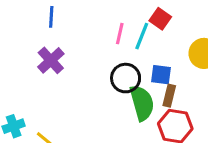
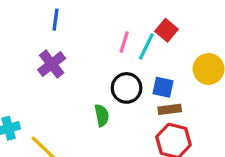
brown rectangle: (169, 96) -> (170, 109), turned 65
green semicircle: (142, 103) -> (102, 115), moved, size x0.6

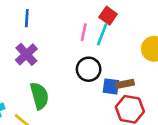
red square: (167, 30) -> (108, 16), moved
blue square: (163, 87) -> (111, 86), moved
green semicircle: (102, 115) -> (39, 96), moved, size x1.5

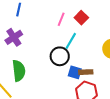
pink line: (84, 32) -> (61, 19), moved
cyan line: (102, 34) -> (71, 41), moved

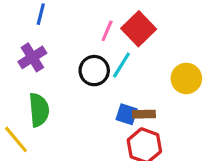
red square: (81, 18) -> (139, 29), size x1.5
black circle: (60, 56) -> (94, 71), moved

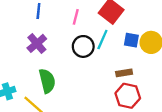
pink line: (107, 31) -> (76, 17), moved
blue square: (127, 114) -> (131, 40), moved

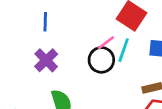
pink line: (76, 17) -> (106, 43), moved, turned 42

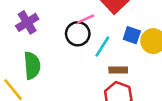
cyan line: (124, 50) -> (102, 46), moved

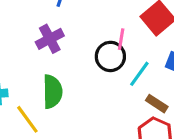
pink line: (86, 19) -> (121, 39), turned -60
brown rectangle: (118, 70) -> (157, 104), turned 30

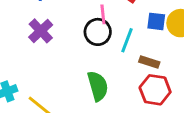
green semicircle: (52, 92) -> (98, 86), moved

